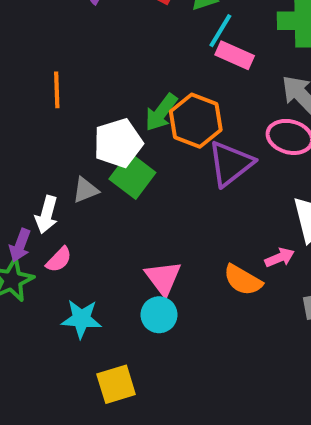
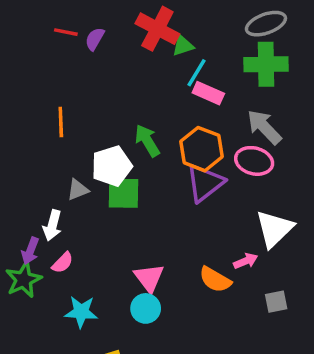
green arrow: (161, 112) -> (147, 141), turned 112
orange hexagon: (196, 121) -> (202, 149), moved
green square: (132, 176) -> (124, 193), turned -36
gray triangle: (85, 190) -> (78, 190), moved

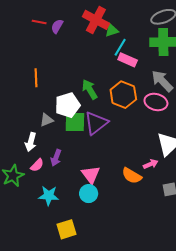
purple triangle: (205, 183) -> (96, 123), moved
purple arrow: (30, 251) -> (56, 158), moved

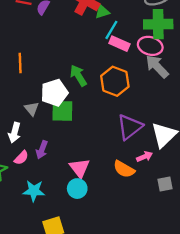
pink ellipse: (156, 102) -> (150, 46), moved
gray triangle: (47, 120) -> (32, 109), turned -48
purple triangle: (96, 123) -> (130, 127), moved

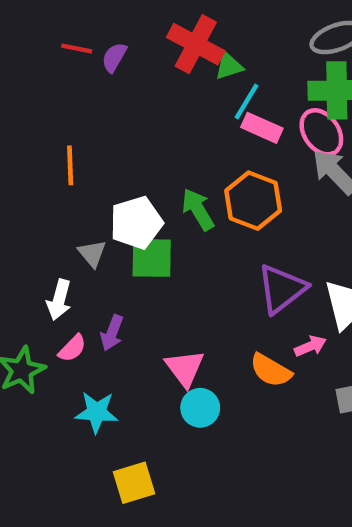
pink ellipse: (150, 46) -> (321, 132), turned 40
green arrow: (78, 76) -> (198, 209), moved
cyan circle: (77, 189) -> (200, 408), moved

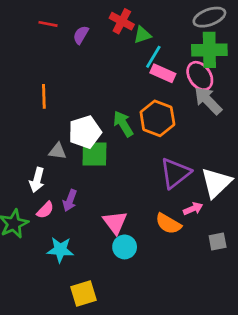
red cross: (196, 44) -> (122, 21), size x0.7
purple semicircle: (114, 57) -> (81, 35), moved
gray triangle: (92, 253) -> (58, 151), turned -42

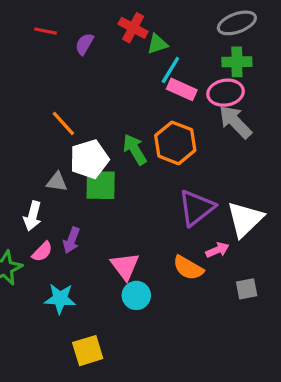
green cross: (209, 50) -> (237, 62), size x0.7
pink ellipse: (200, 76) -> (226, 93), turned -64
orange line: (44, 96) -> (63, 123), moved, turned -40

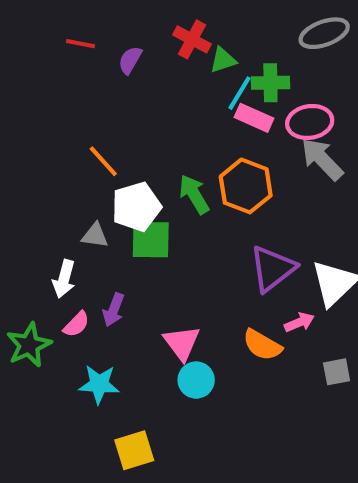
green cross: (237, 62) -> (270, 83), moved

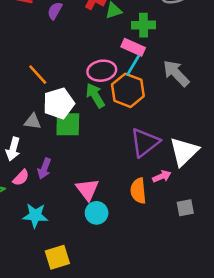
cyan line: (239, 93) -> (133, 65), moved
pink ellipse: (310, 122) -> (102, 71), moved
orange semicircle: (262, 345) -> (138, 191), turned 55

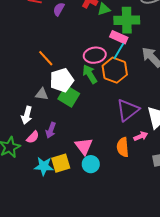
green cross: (144, 25) -> (127, 20), size x1.4
green square: (68, 124) -> (69, 96), turned 30
yellow square: (57, 257) -> (61, 163), moved

